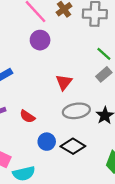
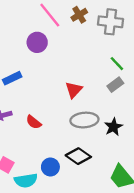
purple circle: (40, 40) -> (37, 42), moved
blue circle: (47, 142) -> (50, 167), moved

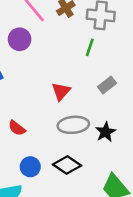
green line: (117, 64) -> (90, 47), moved, turned 63
blue circle: (50, 167) -> (30, 167), moved

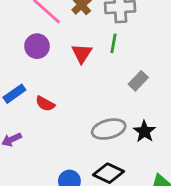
red triangle: (61, 91) -> (82, 53), moved
red semicircle: (17, 128) -> (45, 104), moved

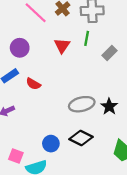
purple circle: (37, 46) -> (20, 48), moved
gray rectangle: (138, 81) -> (110, 53), moved

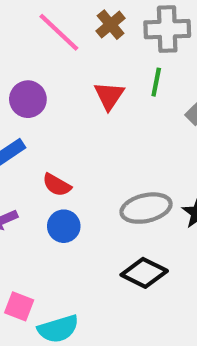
red semicircle: (33, 84) -> (57, 185), moved
blue circle: (51, 144) -> (64, 226), moved

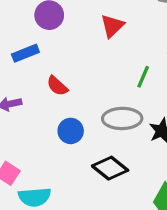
green line: (156, 82) -> (143, 77), moved
blue circle: (64, 226) -> (71, 131), moved

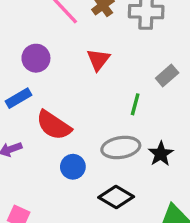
red semicircle: (57, 86) -> (54, 125), size x1.6

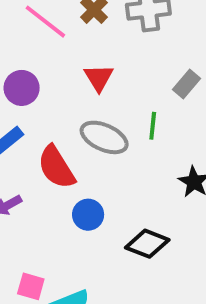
red semicircle: (54, 125) -> (56, 167), turned 33
gray ellipse: (121, 147) -> (104, 137), moved, turned 42

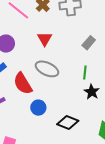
green line: (153, 126) -> (85, 73), moved

